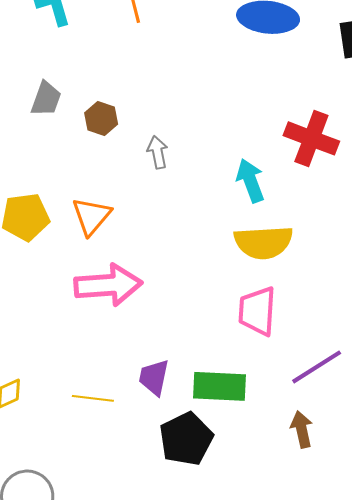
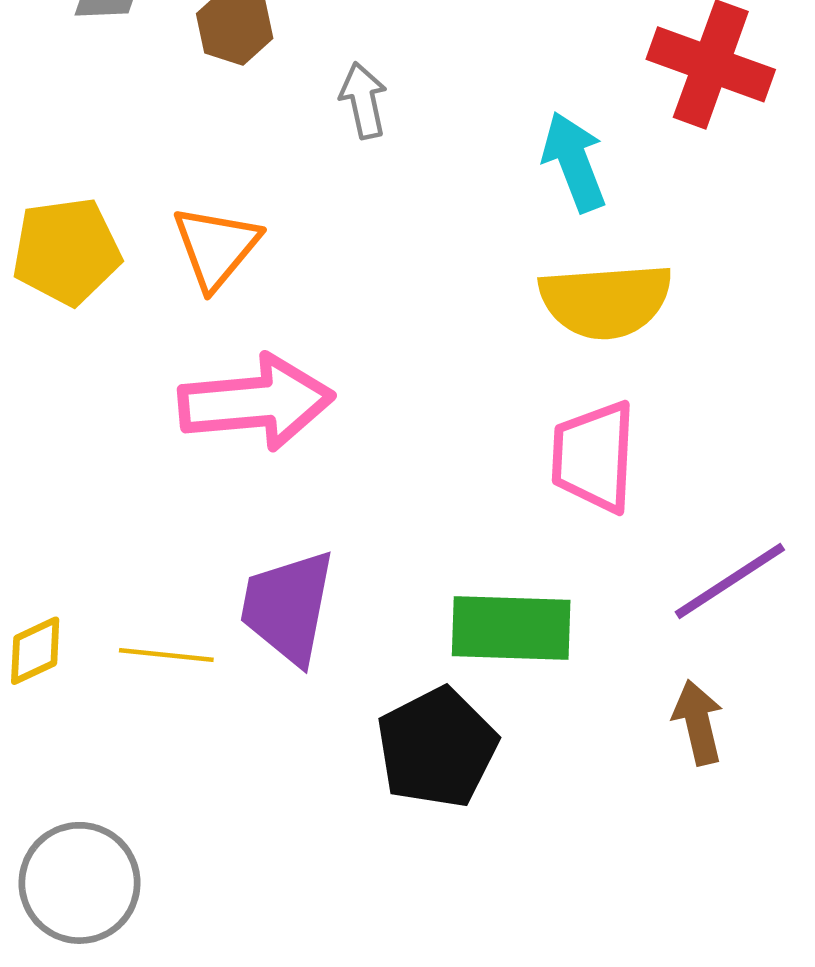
purple trapezoid: (154, 377) -> (288, 607), moved, size x1.4
yellow line: (93, 398) -> (166, 655), moved

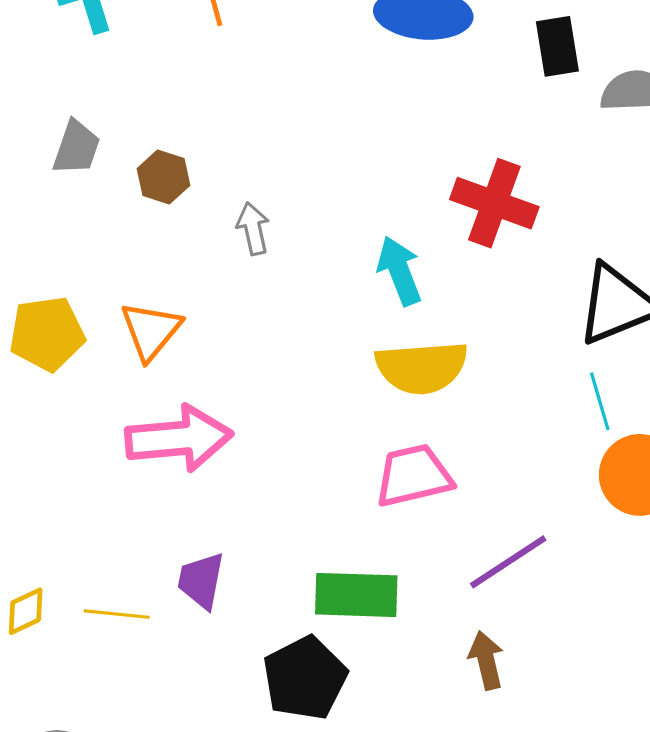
pink trapezoid: (594, 457) -> (413, 476), turned 74
purple trapezoid: (288, 607) -> (201, 581), size x0.7

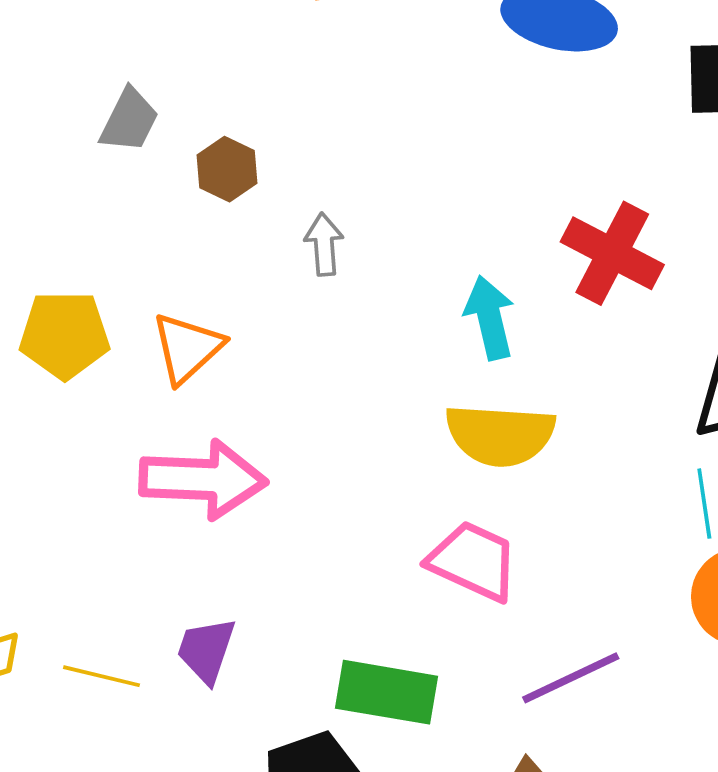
pink trapezoid: (413, 476) -> (473, 561), turned 30

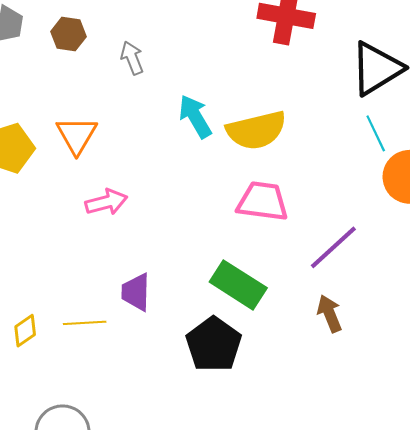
cyan arrow: (490, 318) -> (195, 116), moved
pink arrow: (203, 479) -> (106, 202), size x0.6
green rectangle: (387, 692) -> (238, 285), turned 40

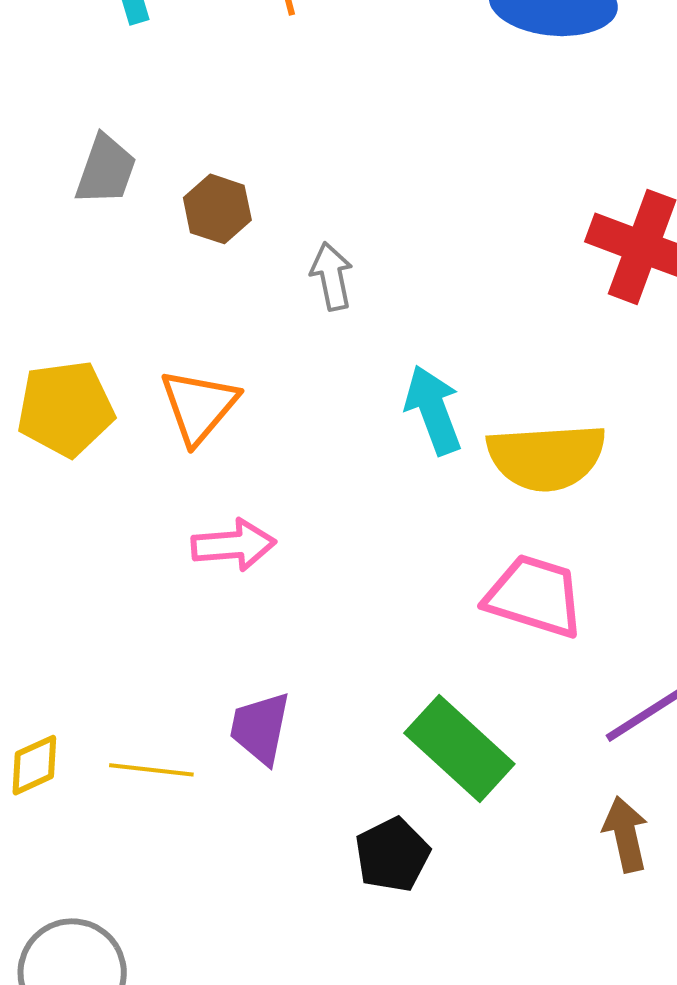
black pentagon: (214, 344) -> (392, 855), size x0.7

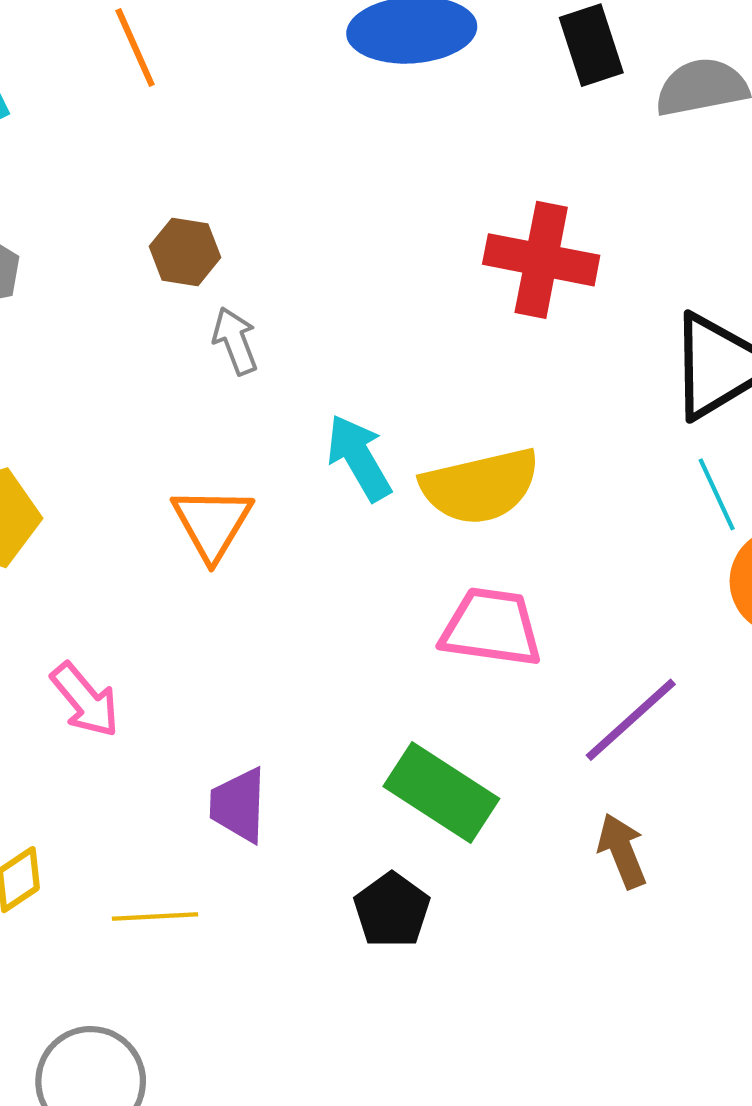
brown hexagon: (217, 209) -> (185, 252), moved
orange triangle: (199, 406) -> (212, 523), moved
pink arrow: (234, 545) -> (85, 700), moved, turned 64
yellow line: (151, 770) -> (155, 916), moved

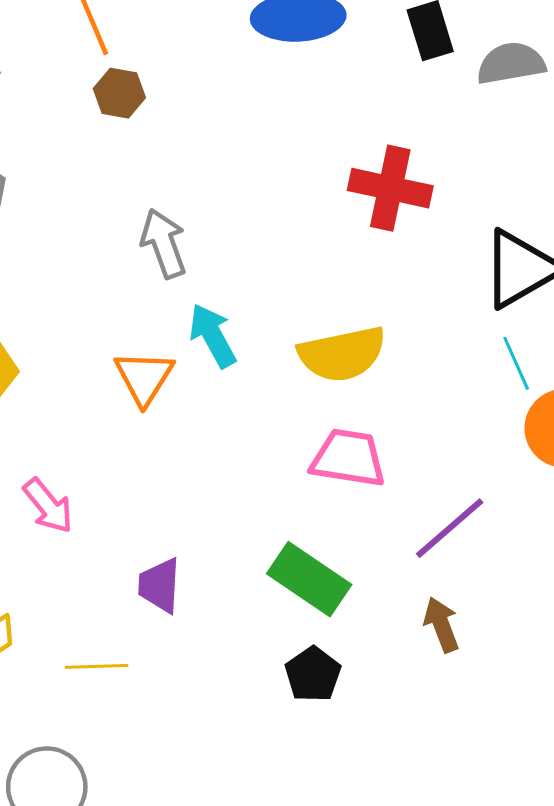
brown hexagon: (185, 252) -> (119, 93), moved
gray arrow: (235, 341) -> (164, 243), size x1.4
cyan arrow: (359, 458) -> (213, 336), moved
black pentagon: (392, 910) -> (313, 674), moved

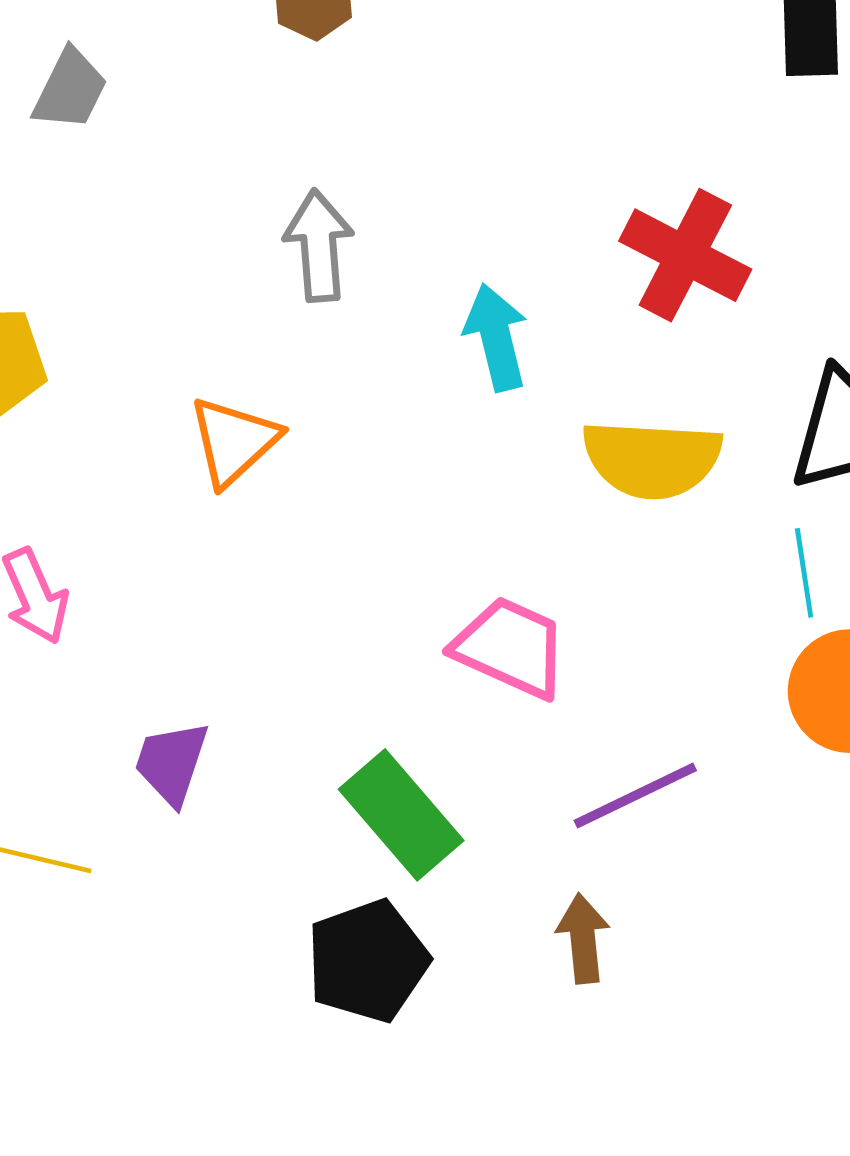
cyan arrow: (213, 336) -> (496, 337), moved
yellow semicircle: (342, 354) -> (652, 459), moved
black pentagon: (313, 674) -> (368, 961), size x1.4

